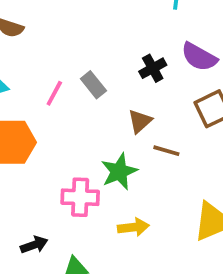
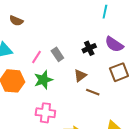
green star: (119, 172) -> (43, 80), moved

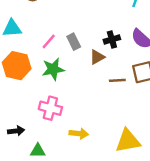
brown triangle: (80, 76) -> (97, 57), moved
brown line: (93, 92) -> (117, 80), moved, turned -32

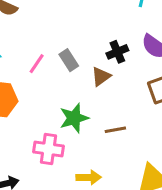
green star: (53, 69) -> (74, 118), moved
brown line: (117, 80) -> (115, 130), moved

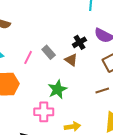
brown triangle: (101, 76) -> (71, 60), turned -40
brown line: (115, 130) -> (102, 91), moved

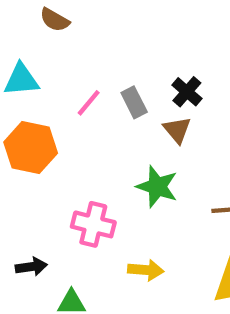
black cross: (79, 42) -> (187, 92), moved, turned -32
green star: (57, 89) -> (157, 187), moved, turned 30

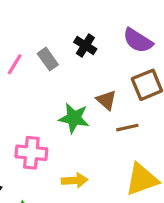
brown triangle: (177, 130) -> (106, 100), moved

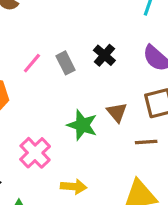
brown line: (127, 128) -> (146, 142), moved
pink cross: (31, 153) -> (35, 153), turned 32

